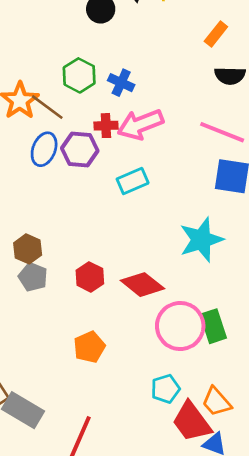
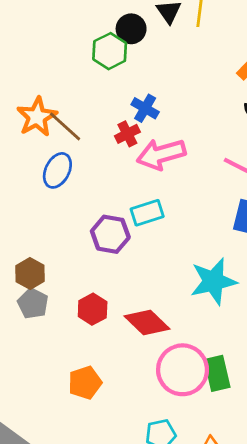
green hexagon: (79, 75) -> (110, 51), moved
red cross: (106, 126) -> (127, 134), moved, turned -30
purple hexagon: (80, 150) -> (110, 234), moved

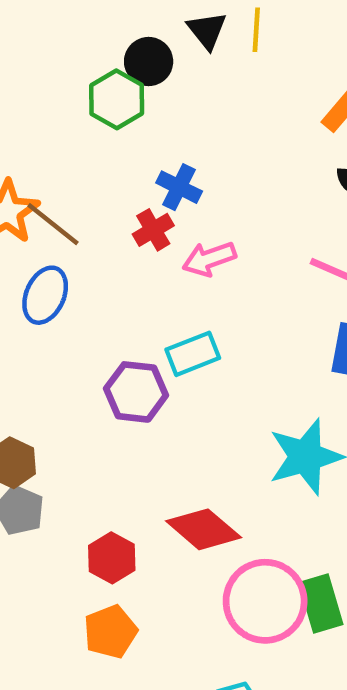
pink arrow: (161, 154) -> (209, 259), size x0.7
red hexagon: (93, 309) -> (112, 558), moved

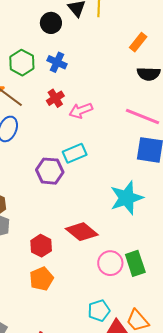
green hexagon: (117, 99) -> (22, 63), moved
blue cross: (179, 187) -> (57, 62), moved
pink circle: (265, 601) -> (110, 263), size x0.7

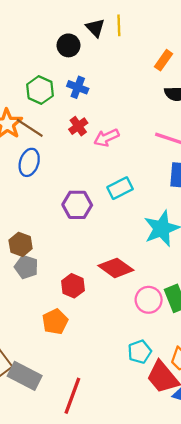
cyan rectangle: (75, 153) -> (120, 188), moved
orange pentagon: (41, 279) -> (55, 322), moved

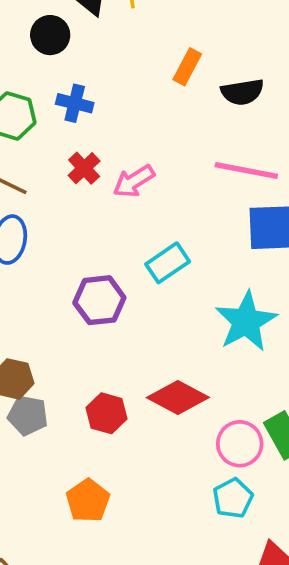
orange rectangle: (164, 60) -> (187, 67), moved
red hexagon: (73, 286) -> (107, 413), moved
cyan pentagon: (140, 352) -> (233, 498), moved

